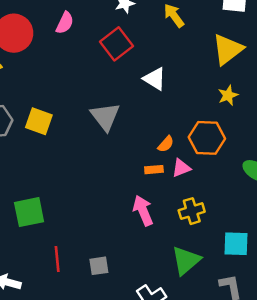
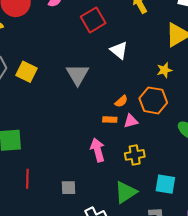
yellow star: (228, 95) -> (164, 70), moved
gray square: (99, 266) -> (69, 188), moved

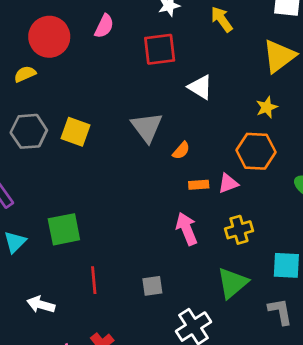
red square: (93, 20) -> (160, 49), turned 30
orange semicircle: (121, 101) -> (181, 151), moved

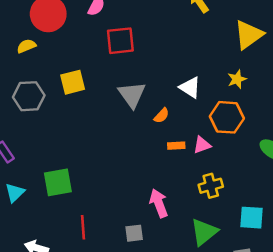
red square: (160, 49) -> (120, 41), moved
white triangle: (200, 87) -> (190, 87), moved
yellow square: (75, 132) -> (73, 82), moved, turned -35
pink arrow: (187, 229) -> (159, 203), moved

